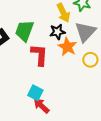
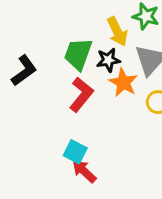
green trapezoid: (24, 31) -> (78, 54), moved
red L-shape: (39, 55) -> (81, 95), turned 35

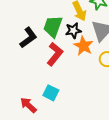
black L-shape: (24, 71) -> (28, 38), moved
red arrow: (84, 171) -> (28, 105), moved

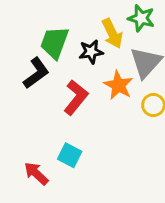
green trapezoid: (53, 26) -> (54, 43), moved
black star: (73, 31) -> (91, 52), moved

